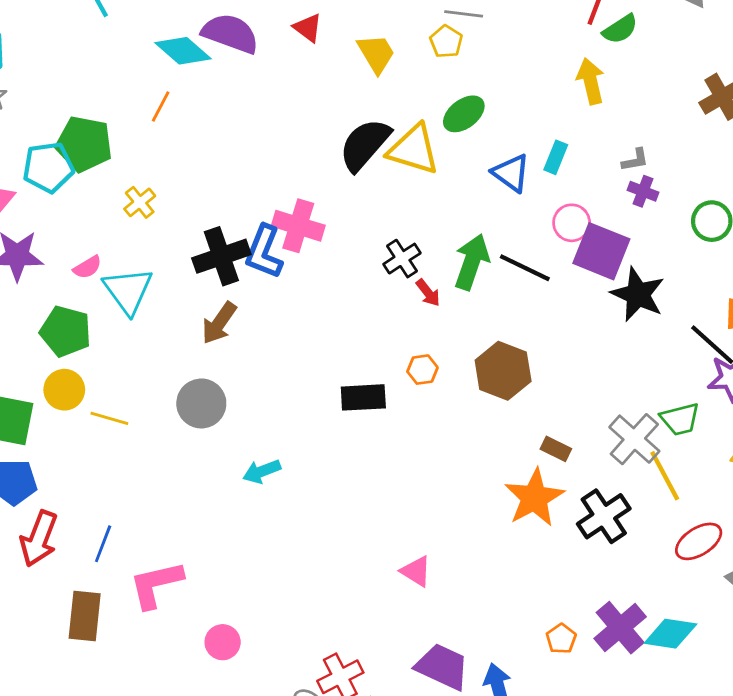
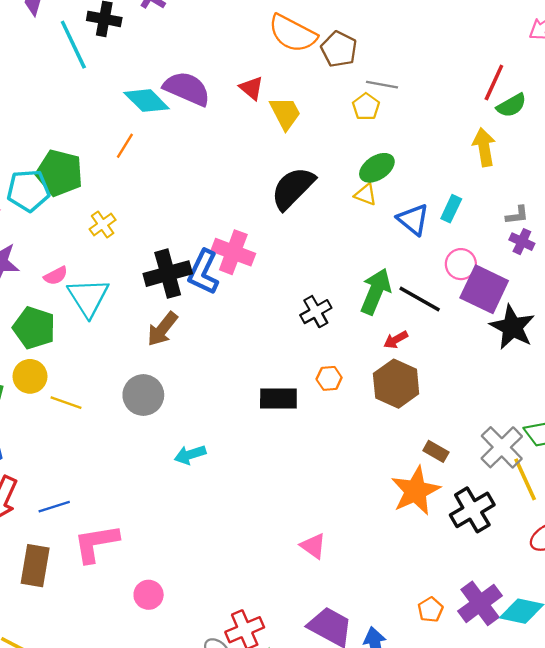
yellow trapezoid: (376, 54) -> (285, 113), moved
yellow triangle: (414, 149) -> (366, 194), moved, size x0.5
black cross: (402, 259) -> (316, 312), moved
red arrow: (428, 293) -> (396, 340), moved, turned 95
blue line: (103, 544) -> (54, 507), turned 48

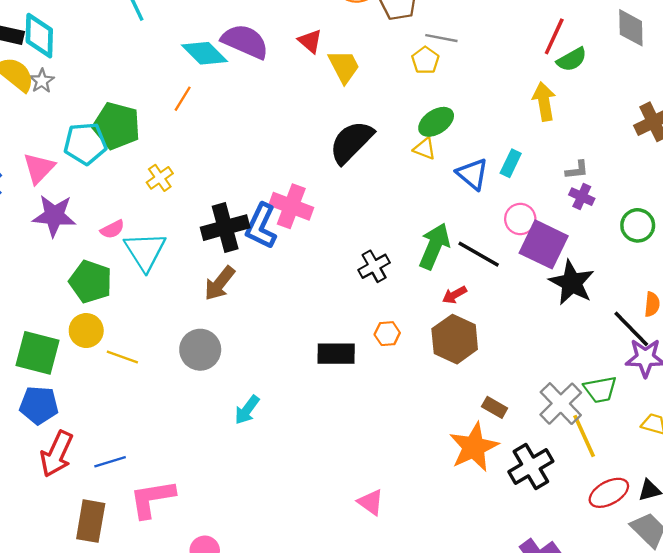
cyan arrow: (190, 455) -> (247, 410), turned -36

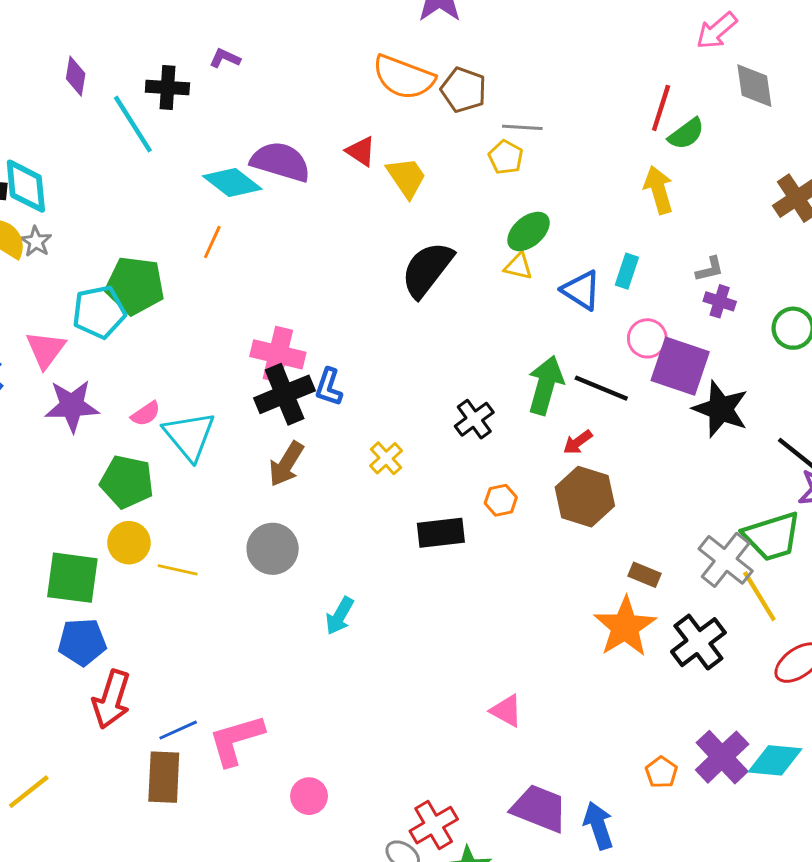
yellow cross: (160, 178) -> (386, 458), moved
pink cross: (291, 206) -> (278, 354), moved
blue L-shape: (261, 226) -> (329, 387), size x0.7
green trapezoid: (600, 389) -> (772, 536), size x1.4
blue line: (110, 462) -> (178, 730), moved

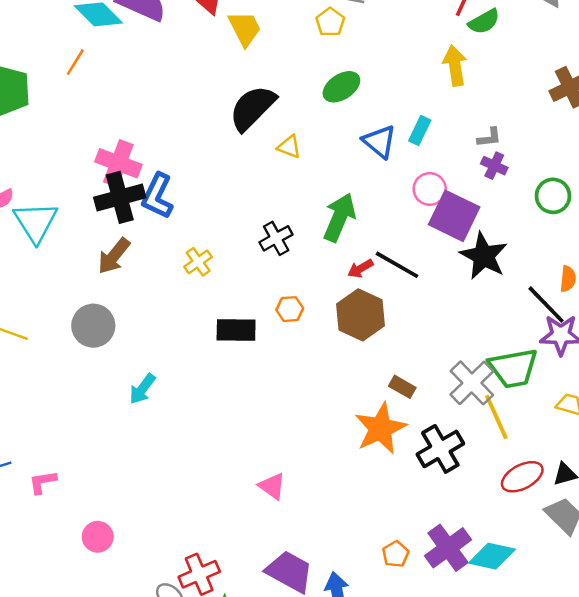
yellow triangle: (518, 266) -> (289, 147), moved
blue L-shape: (329, 387) -> (158, 196), size x1.4
black line: (601, 388) -> (397, 265), moved
pink L-shape: (236, 740) -> (43, 482), size x0.6

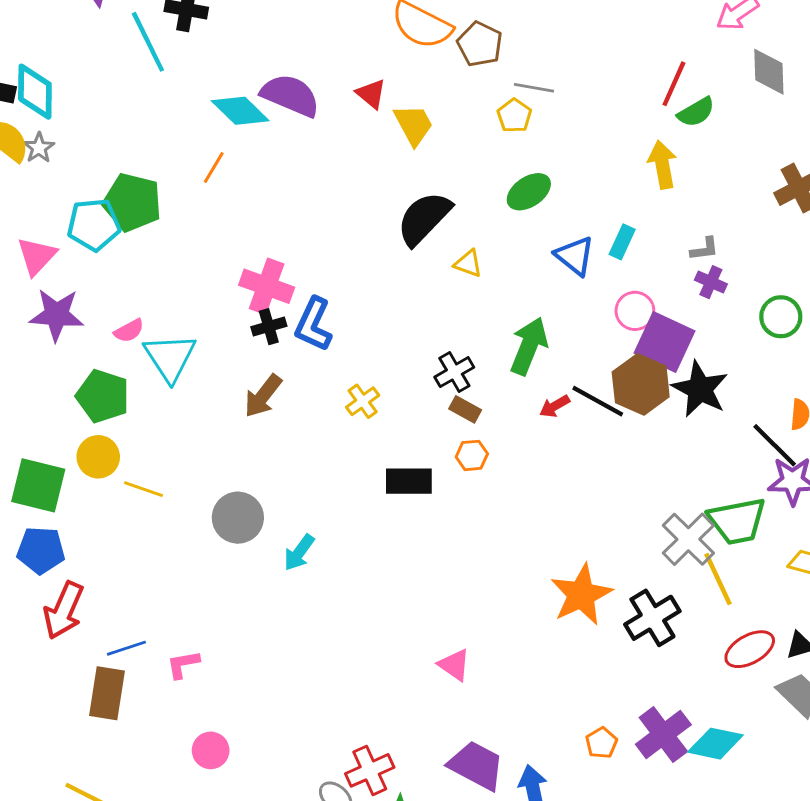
black cross: (120, 197) -> (269, 327), size x0.6
brown hexagon: (361, 315) -> (641, 384), moved
gray circle: (93, 326) -> (238, 518), moved
brown rectangle: (402, 387) -> (465, 409), moved
pink circle: (98, 537) -> (211, 750), moved

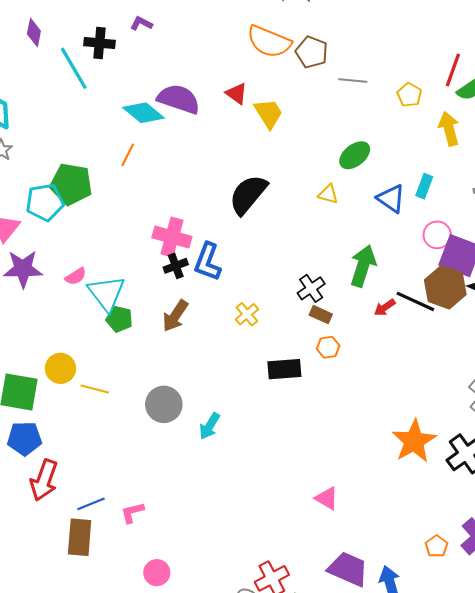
yellow pentagon: (514, 116) -> (409, 95), moved
black semicircle: (424, 218) -> (248, 194), moved
yellow triangle: (468, 264) -> (328, 194), moved
green pentagon: (103, 396) -> (119, 319), moved, size x0.7

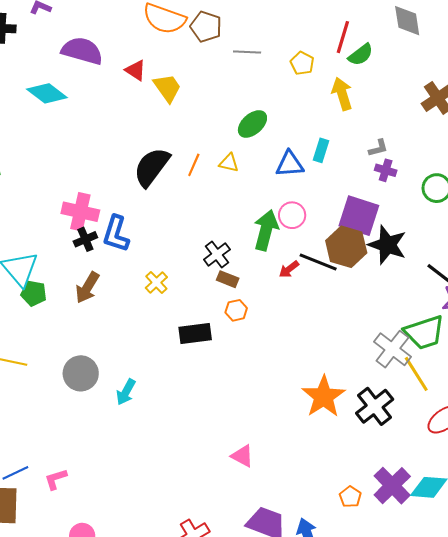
purple semicircle: (179, 99) -> (82, 51), moved
orange line: (128, 155) -> (194, 165), moved
blue triangle: (391, 199) -> (290, 164), turned -36
pink circle: (437, 235) -> (292, 215), moved

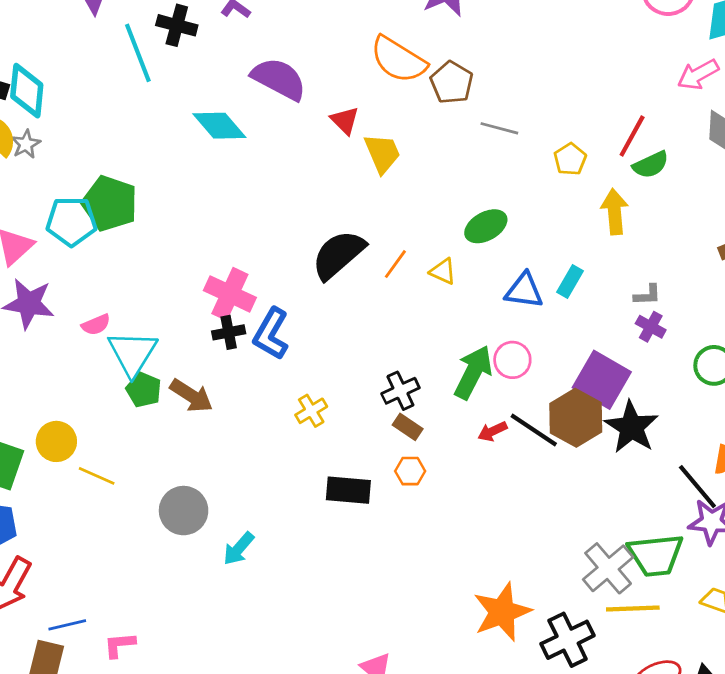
brown arrow: (87, 288) -> (191, 396), moved, turned -100
yellow line: (416, 374) -> (633, 608), turned -72

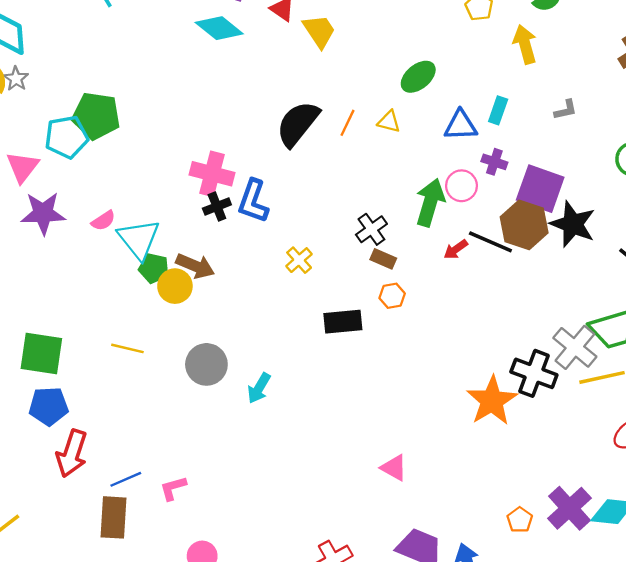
cyan diamond: (219, 126) -> (219, 28), moved
purple cross: (651, 327) -> (494, 162), moved
yellow circle: (56, 441) -> (175, 286), moved
black cross: (568, 640) -> (534, 373), moved, turned -33

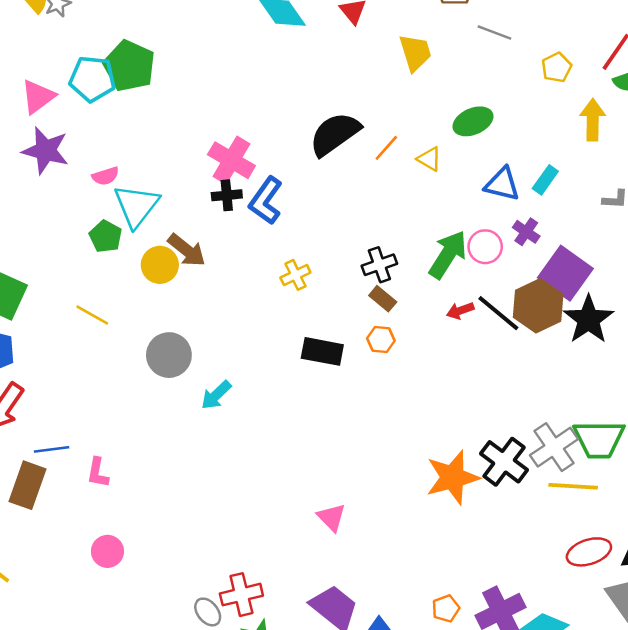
yellow trapezoid: (319, 31) -> (415, 53), moved
green pentagon: (154, 268) -> (106, 236), moved
pink L-shape: (173, 488) -> (98, 473), turned -80

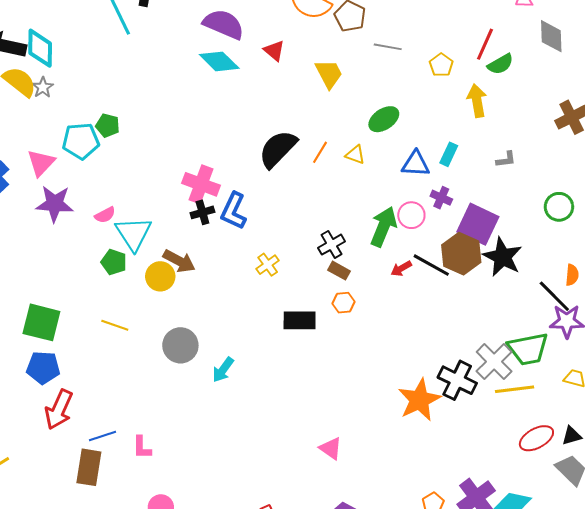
green pentagon: (129, 66) -> (108, 126), size x0.6

